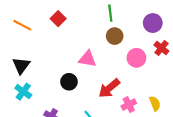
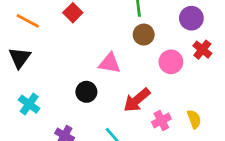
black triangle: (21, 65) -> (20, 58), moved

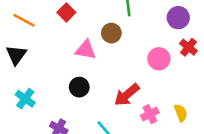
brown circle: (144, 35) -> (111, 33), moved
pink triangle: (110, 63) -> (86, 50), moved

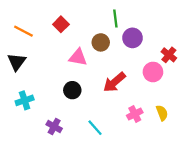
purple circle: (178, 18) -> (133, 38), moved
pink circle: (159, 59) -> (153, 72), moved
red arrow: (127, 95) -> (114, 82), moved
cyan cross: (25, 99) -> (25, 100), turned 36

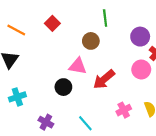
purple circle: (133, 38) -> (140, 37), moved
pink triangle: (78, 57) -> (78, 66), moved

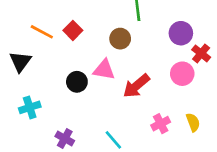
red square: (52, 23) -> (73, 30), moved
orange line: (16, 30) -> (42, 32), moved
black circle: (63, 87) -> (77, 82), moved

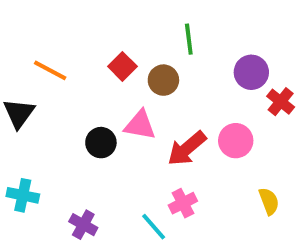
red square: (73, 30) -> (122, 66), moved
pink circle: (182, 74) -> (236, 141), moved
cyan cross: (30, 107) -> (23, 195), moved, turned 30
pink cross: (161, 124) -> (183, 203), moved

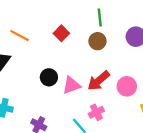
brown circle: (163, 80) -> (97, 41), moved
pink triangle: (140, 125) -> (72, 85), moved, turned -30
pink circle: (236, 141) -> (127, 86), moved

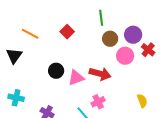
brown circle: (97, 41) -> (110, 39), moved
red arrow: (99, 81) -> (100, 74), turned -125
pink circle: (127, 86) -> (125, 56), moved

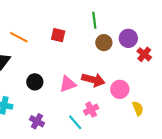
red square: (67, 32) -> (58, 35), turned -32
pink circle: (125, 56) -> (120, 89), moved
black circle: (56, 71) -> (35, 82), moved

